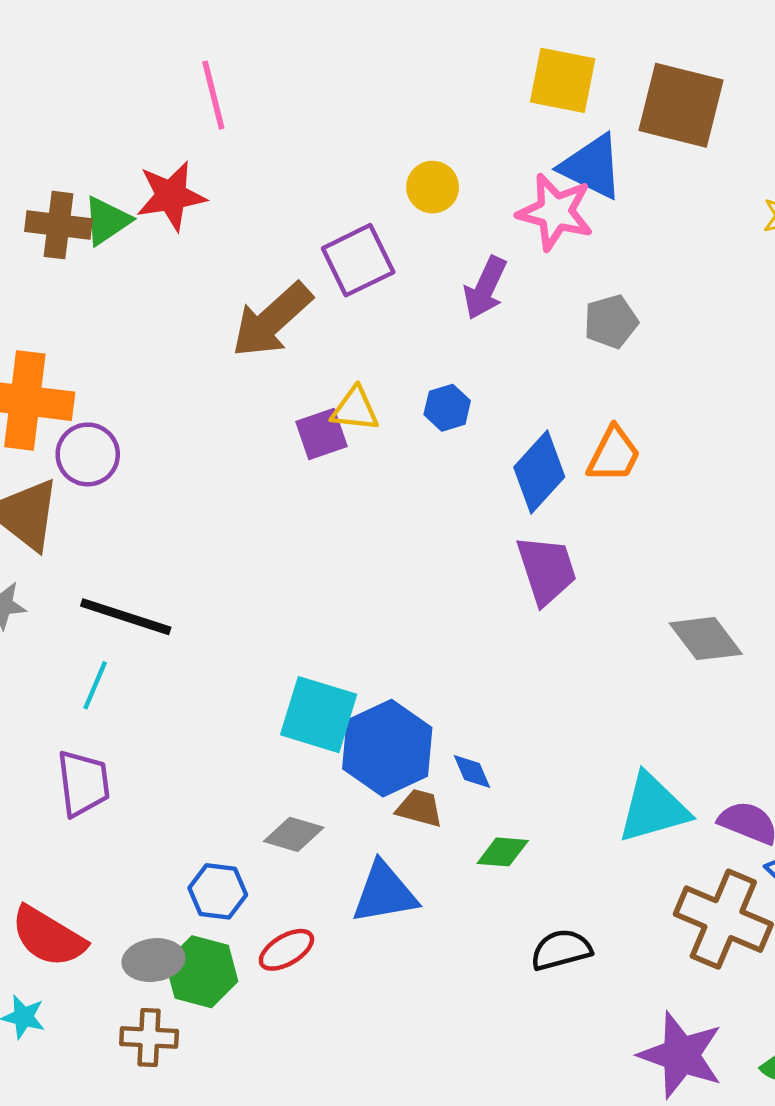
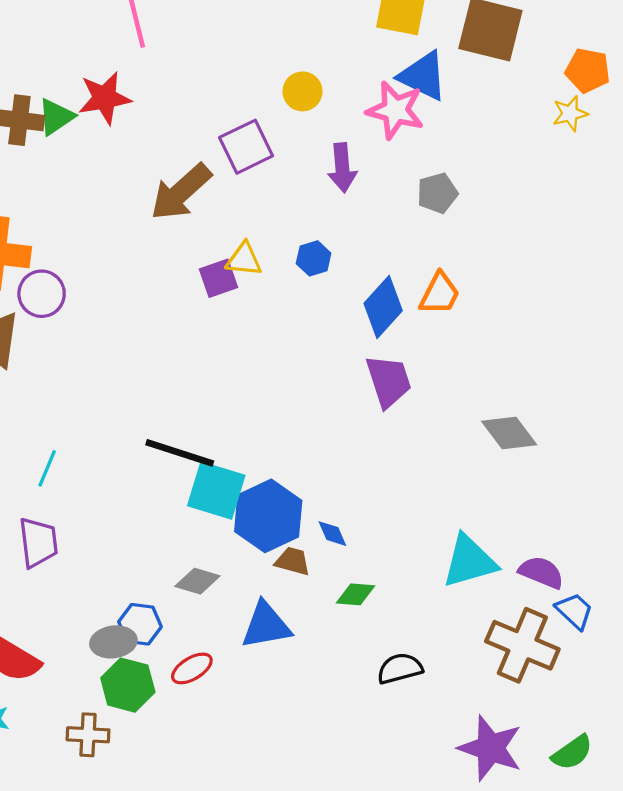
purple arrow: (485, 288) -> (342, 168), turned -30
black line: (126, 617) -> (180, 453), moved
gray ellipse: (153, 960) -> (113, 642), moved

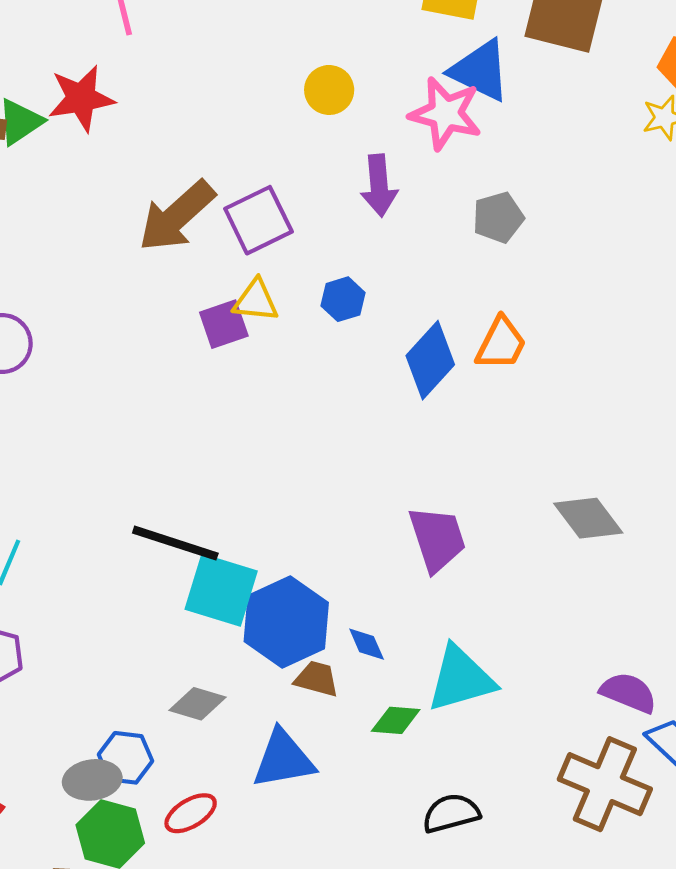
purple square: (246, 147) -> (258, 220), moved
purple trapezoid: (389, 381) -> (437, 539), moved
cyan triangle: (469, 561) -> (461, 679), moved

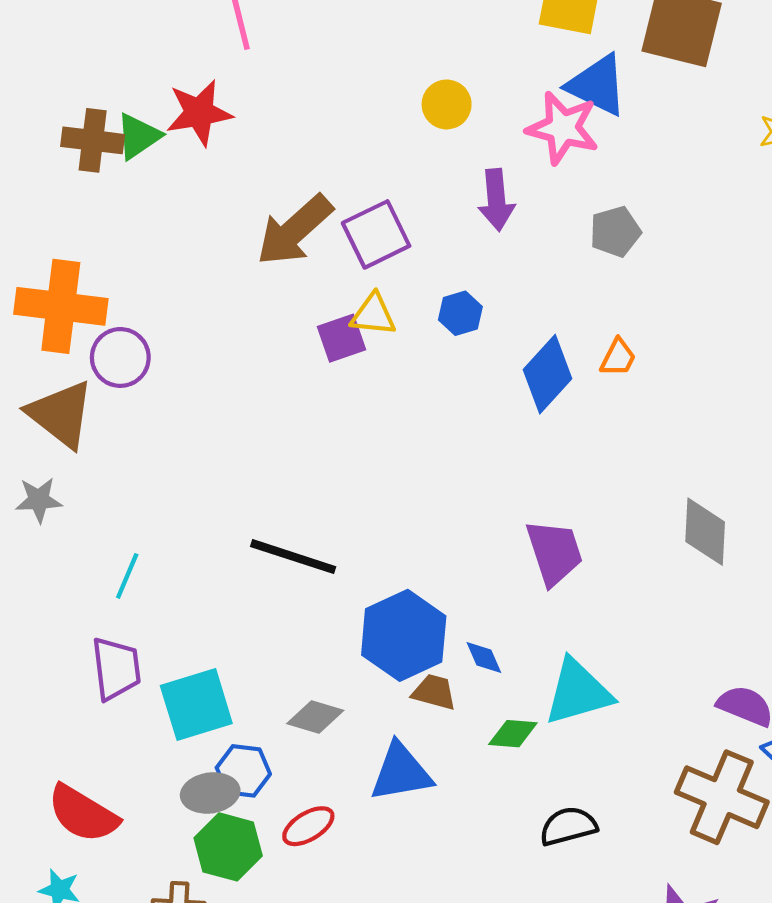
orange trapezoid: (501, 344) -> (618, 357), size x0.7
gray diamond: (588, 518) -> (705, 532), turned 40
cyan square: (221, 590) -> (196, 705), moved, turned -34

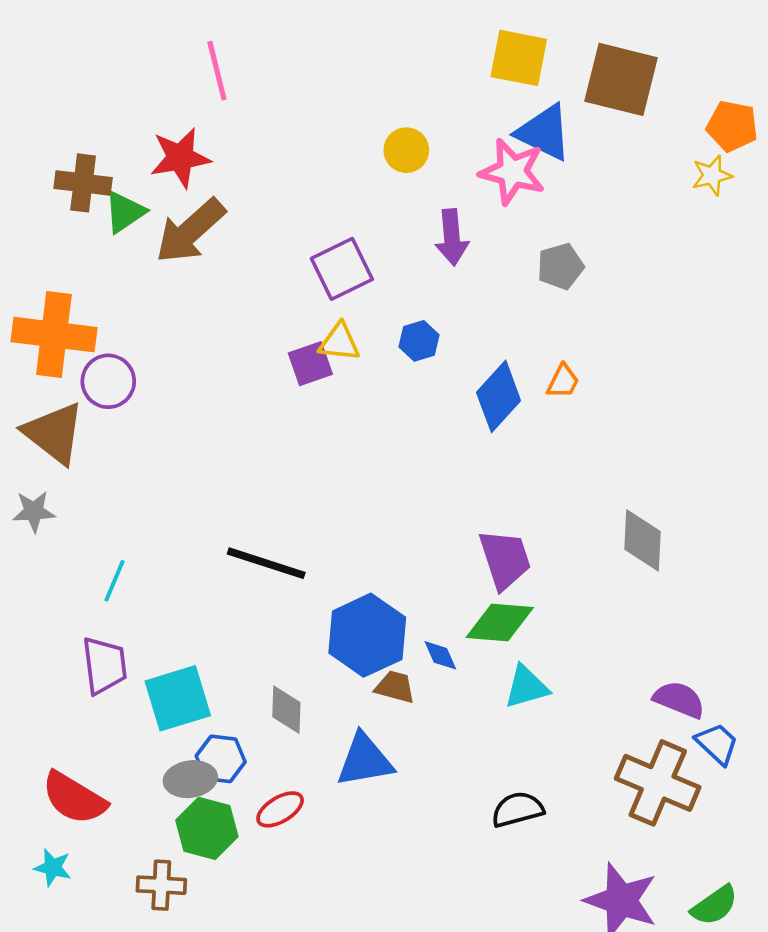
green triangle: (138, 136) -> (125, 212), moved
brown arrow: (294, 230) -> (190, 231), moved
cyan triangle: (578, 692) -> (526, 687), size x0.7
gray diamond: (315, 717) -> (286, 710), turned 75
green diamond: (513, 734) -> (500, 623), moved, size x1.5

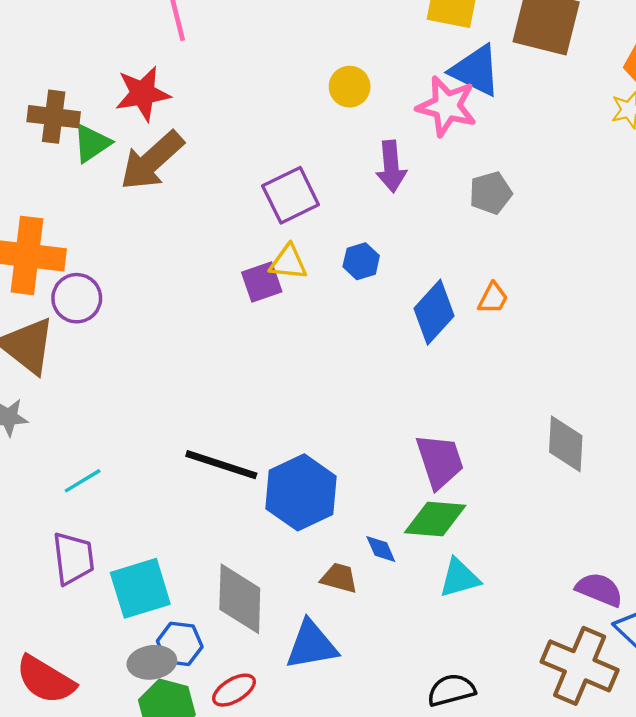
cyan line: (115, 581) -> (83, 481), turned 36
blue hexagon: (367, 635) -> (301, 492), moved
gray diamond: (286, 710) -> (240, 599), size x1.6

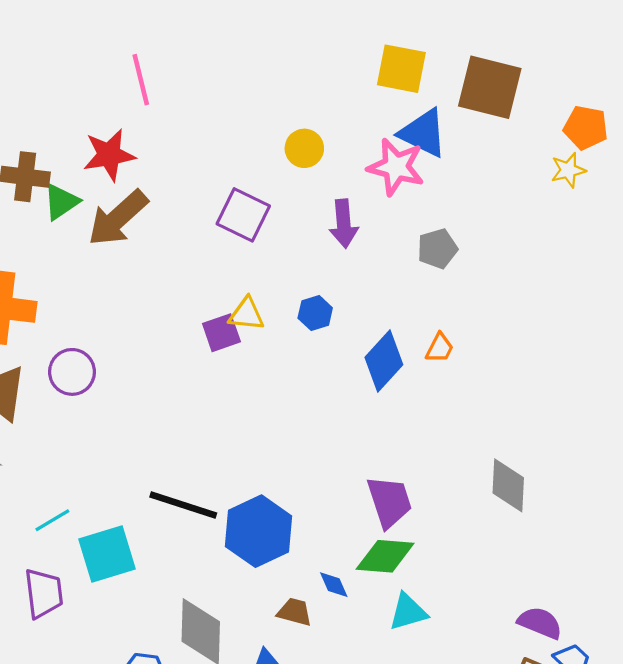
purple square: (291, 195) -> (243, 215), moved, turned -38
purple circle: (77, 298) -> (72, 372), moved
cyan square: (140, 588) -> (107, 554), moved

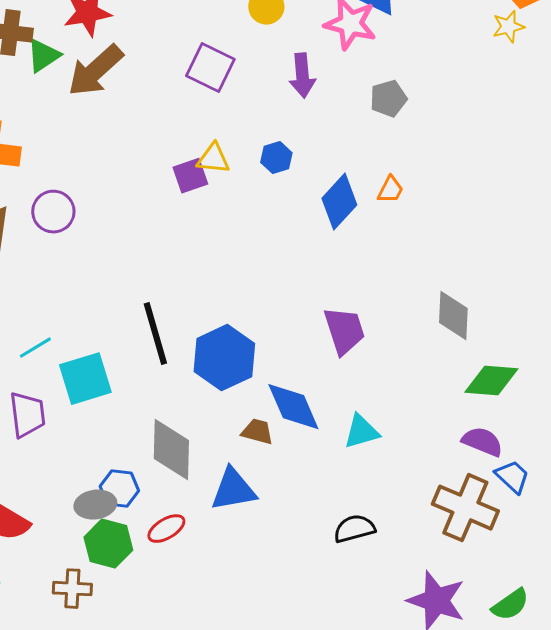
black line: (183, 505) -> (155, 334), turned 56
green diamond: (385, 556) -> (491, 381), moved
blue diamond: (334, 585) -> (293, 407), size x2.0

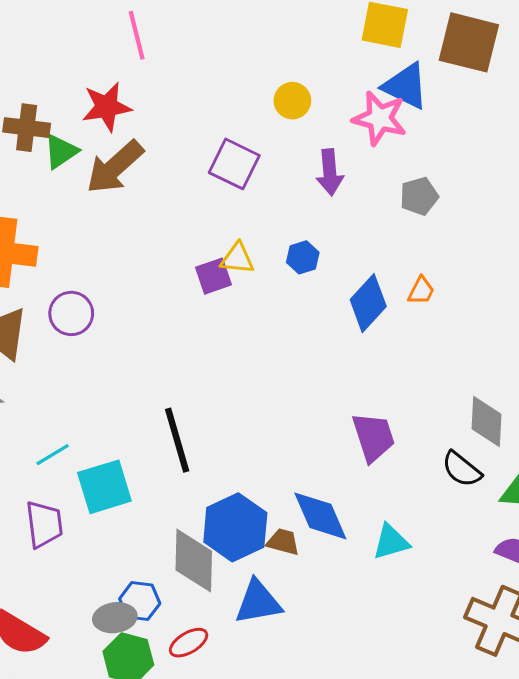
blue hexagon: (224, 358) -> (235, 527), moved
black semicircle: (354, 529) -> (462, 469), moved, turned -126

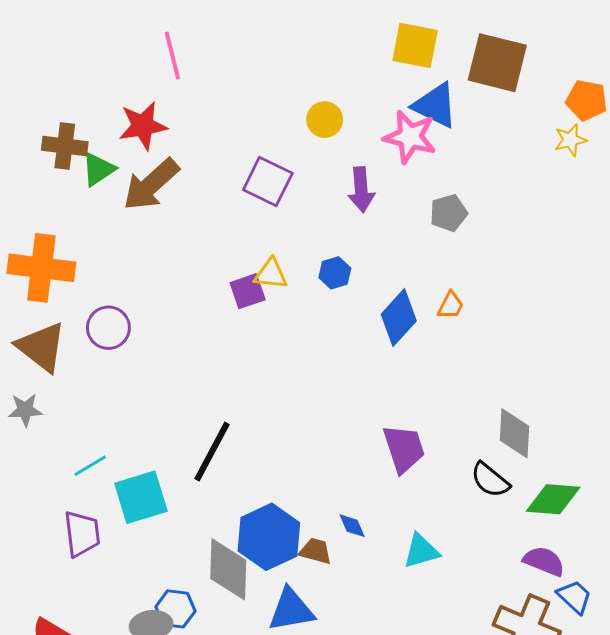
black line: (177, 440) -> (212, 452), turned 44
blue diamond: (320, 516) -> (352, 526), size x0.5

